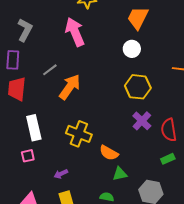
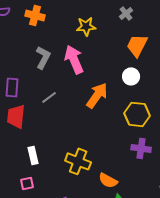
gray L-shape: (25, 30) -> (43, 57), moved
orange arrow: (70, 87) -> (97, 95), moved
purple cross: (142, 121) -> (141, 148), turned -36
white rectangle: (34, 128) -> (33, 155), size x0.7

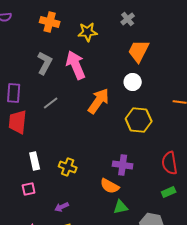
orange cross: (35, 15) -> (50, 22), moved
purple cross: (141, 148) -> (123, 165), moved
yellow cross: (78, 161) -> (68, 167), moved, size x0.7

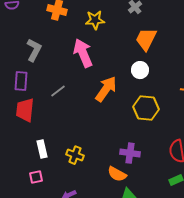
gray L-shape: (45, 63) -> (34, 50), moved

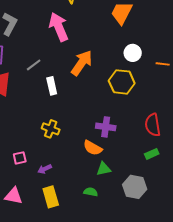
white circle: (140, 70) -> (133, 53), moved
white rectangle: (42, 149) -> (52, 86), moved
pink square: (36, 177) -> (20, 158), moved

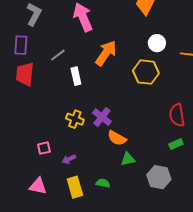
purple cross: (106, 127) -> (102, 117), moved, turned 30
green semicircle: (91, 192) -> (103, 183), moved

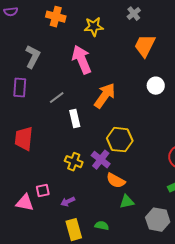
yellow hexagon: (146, 72) -> (120, 140), moved
red trapezoid: (25, 74) -> (24, 139), moved
pink triangle: (38, 186) -> (25, 203), moved

